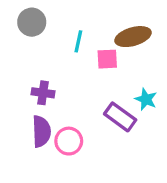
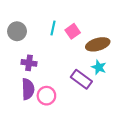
gray circle: (32, 22) -> (17, 31), moved
brown ellipse: (133, 37) -> (98, 44), moved
pink square: (107, 59) -> (73, 31), moved, turned -32

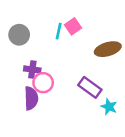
pink square: (73, 31) -> (73, 26), moved
cyan star: (99, 67) -> (109, 107), moved
pink circle: (46, 96) -> (43, 83), moved

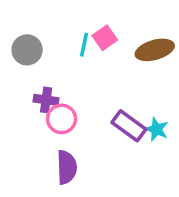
brown ellipse: (108, 49) -> (155, 50), moved
purple semicircle: (31, 98) -> (67, 167), moved
cyan star: (109, 107) -> (156, 129), moved

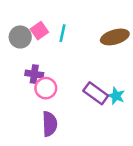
pink square: (105, 38) -> (39, 31), moved

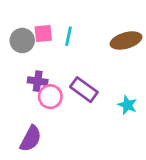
pink square: (39, 31) -> (43, 33), turned 30
purple rectangle: (96, 93) -> (84, 90), moved
purple semicircle: (50, 124) -> (31, 139), moved, turned 30

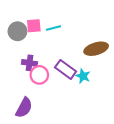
cyan line: (69, 36) -> (54, 28), turned 64
brown ellipse: (126, 40) -> (96, 49), moved
cyan star: (127, 105) -> (83, 76), moved

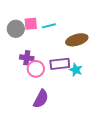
brown ellipse: (96, 49) -> (77, 40), moved
purple rectangle: (66, 69) -> (60, 64), turned -42
purple semicircle: (24, 108) -> (41, 99), moved

